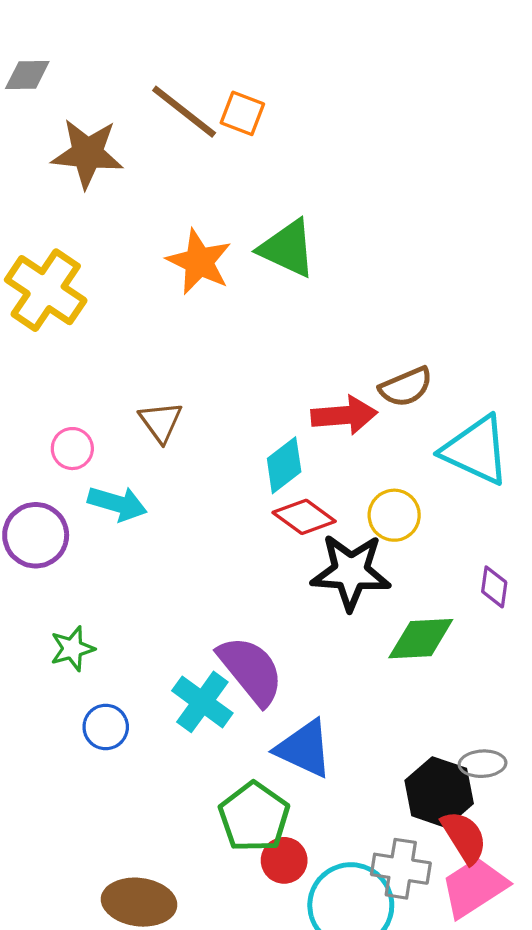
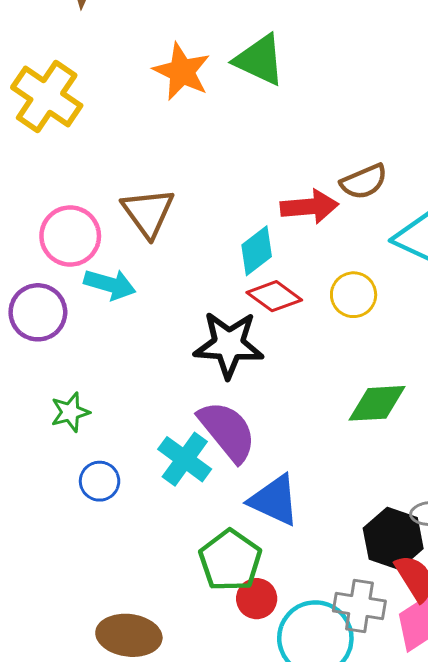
brown triangle: (161, 422) -> (148, 212), size x1.4
pink circle: (72, 449) -> (70, 236), size x1.6
black star: (351, 572) -> (229, 345), moved

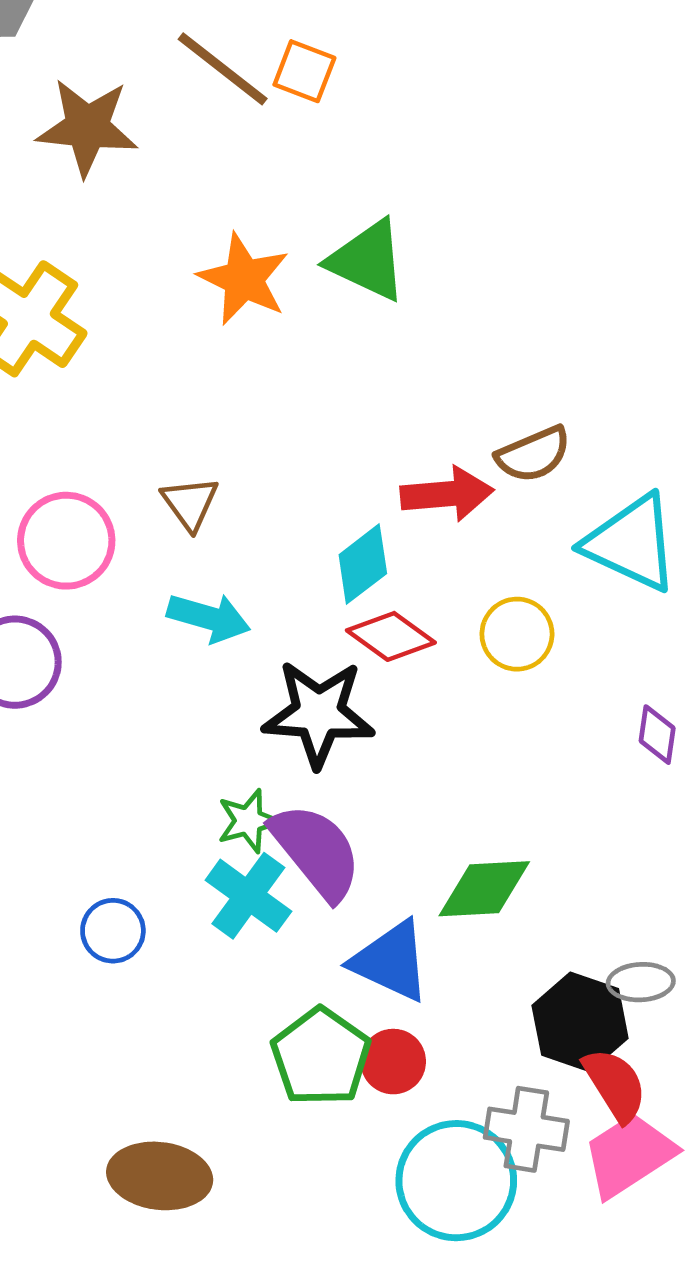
brown triangle: (148, 212) -> (190, 503), size x0.7
cyan arrow: (110, 284) -> (209, 618), moved
green diamond: (377, 403) -> (484, 889), moved
green star: (70, 412) -> (248, 821), moved
red circle: (257, 599) -> (393, 1062), moved

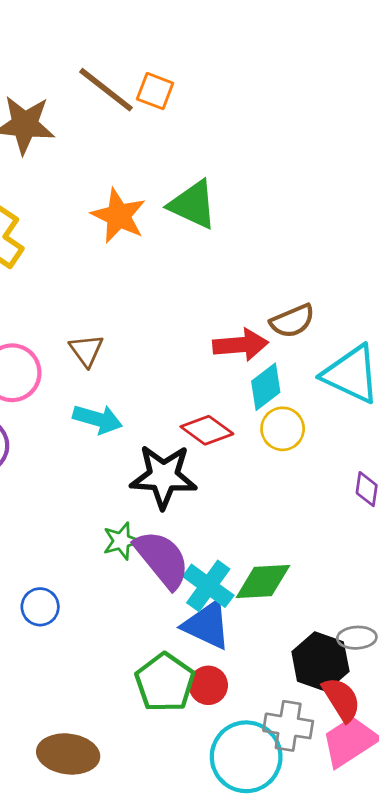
cyan diamond: (363, 564) -> (266, 387), moved
cyan cross: (248, 896) -> (208, 586), moved

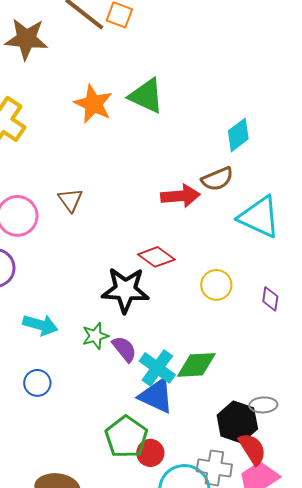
cyan diamond: (266, 387) -> (238, 135), moved
cyan arrow: (98, 419) -> (40, 325), moved
yellow circle: (283, 429) -> (216, 285), moved
purple semicircle: (162, 559) -> (124, 349), size x0.6
red circle: (208, 685) -> (150, 453), moved

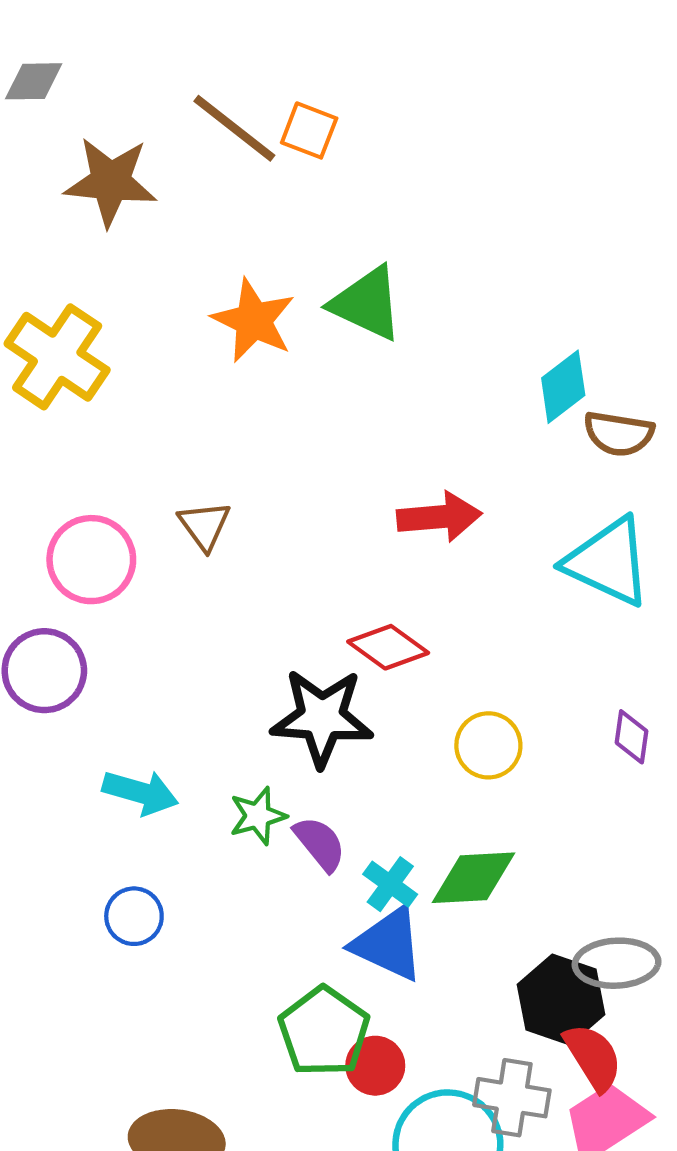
brown semicircle: (217, 179) -> (619, 434), moved, turned 32
yellow circle: (216, 285) -> (488, 745), moved
cyan cross: (157, 368) -> (390, 884), size x0.7
gray ellipse: (263, 405) -> (617, 963), size x1.4

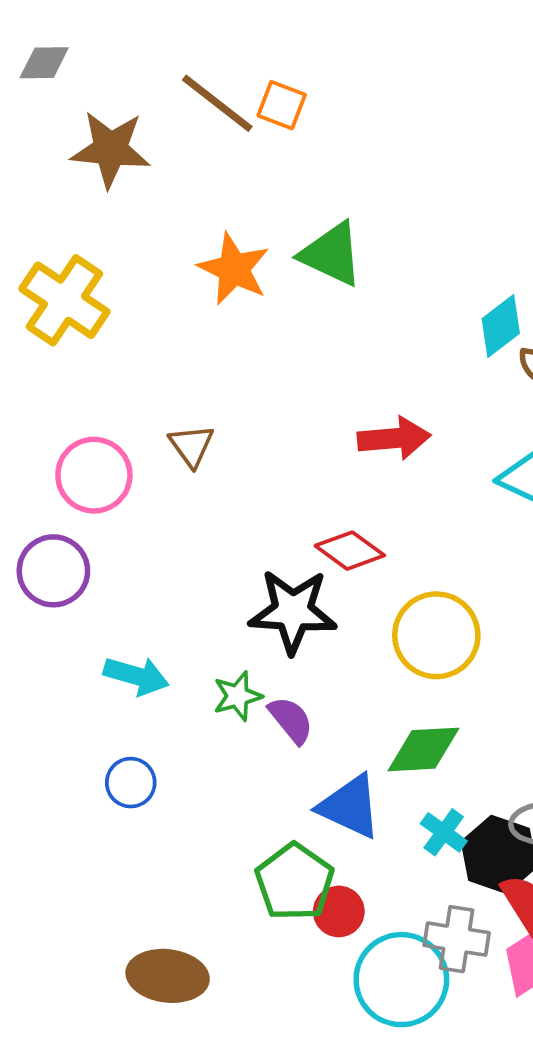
yellow circle: (488, 745) -> (436, 635), size x1.5
cyan cross: (390, 884) -> (444, 832), moved

